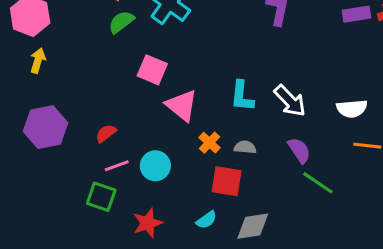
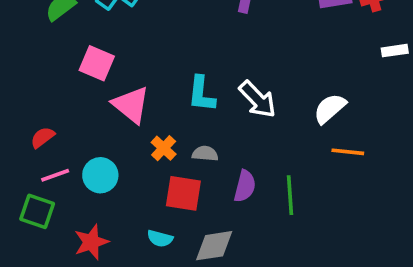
white semicircle: (352, 109) -> (330, 108), turned 144
purple semicircle: (299, 150) -> (245, 186), moved, turned 48
green line: (318, 183) -> (290, 195), turned 52
cyan semicircle: (206, 220) -> (160, 238), turned 50

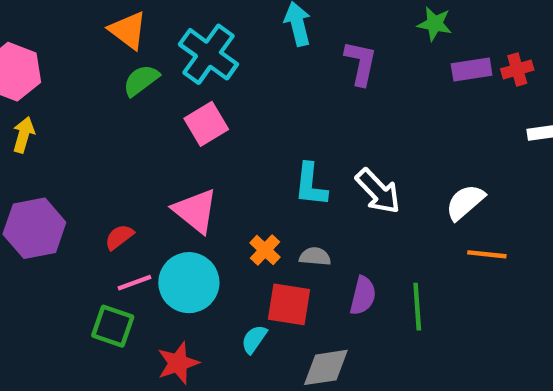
pink square: (97, 63) -> (206, 124), moved, turned 36
pink triangle: (131, 105) -> (195, 211), moved
cyan circle: (100, 175) -> (189, 283), size x1.4
cyan semicircle: (160, 238) -> (254, 339), moved, turned 110

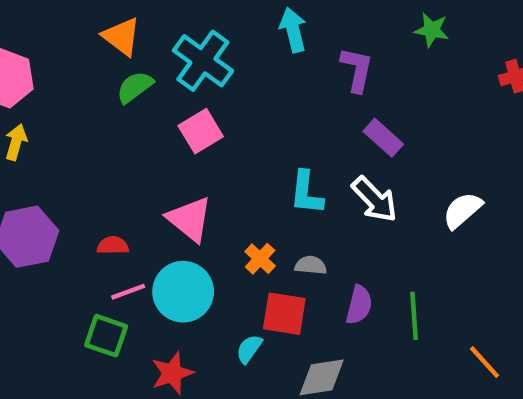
purple rectangle: (472, 69) -> (383, 138), moved, turned 51
red semicircle: (119, 237) -> (113, 245), turned 36
orange line: (487, 254) -> (484, 362), moved, turned 42

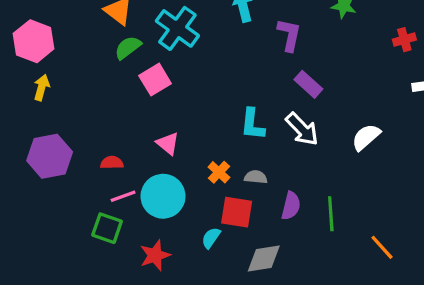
pink square: (201, 131) -> (155, 80), moved
pink triangle: (190, 219) -> (168, 143), size x0.7

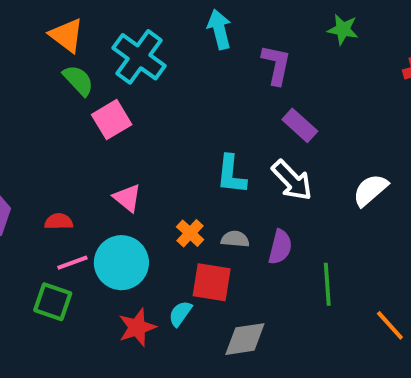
green semicircle: (128, 48) -> (78, 80), turned 84
purple semicircle: (291, 206) -> (280, 247), moved
red star: (155, 255) -> (137, 327), moved

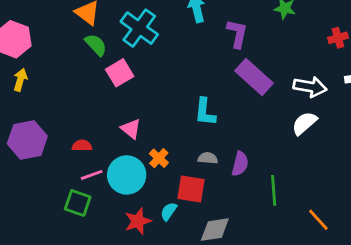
purple rectangle: (300, 125) -> (254, 77), size x1.5
white arrow: (292, 180) -> (310, 87), moved, turned -36
orange cross: (190, 233) -> (159, 158), moved

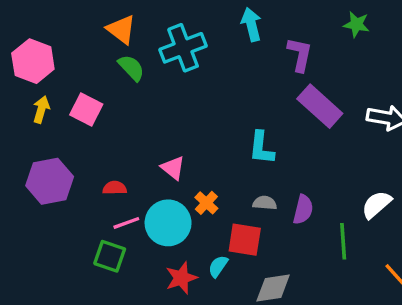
cyan cross: (139, 28) -> (183, 48), turned 33
pink square: (120, 73) -> (86, 109), moved, turned -32
white semicircle: (304, 123) -> (376, 205), moved

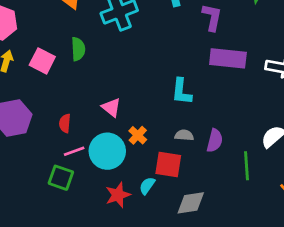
green semicircle: (131, 68) -> (78, 49), moved, turned 40
purple rectangle: (320, 106) -> (228, 58), turned -36
red semicircle: (115, 188) -> (65, 123), turned -84

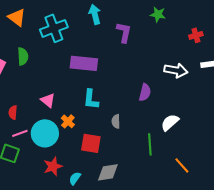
purple rectangle: (228, 58) -> (84, 63), moved
cyan L-shape: (182, 91) -> (91, 99), moved
gray semicircle: (184, 135) -> (116, 121), moved, turned -96
purple semicircle: (215, 141) -> (145, 92), moved
cyan semicircle: (147, 186) -> (75, 178), moved

